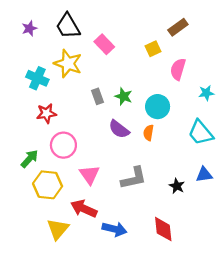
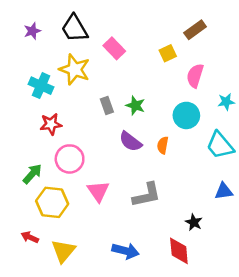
cyan circle: (158, 107) -> (186, 115), moved
black star: (177, 186) -> (194, 222), moved
red arrow: (84, 209) -> (30, 237), moved, size x0.6

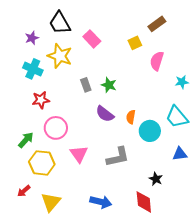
purple star: (32, 31) -> (32, 38), moved
cyan circle: (186, 115) -> (150, 131), moved
red arrow: (30, 237) -> (24, 191), turned -64

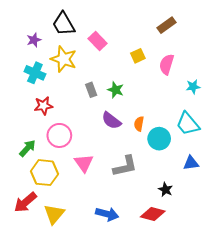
yellow square: (135, 43) -> (138, 56), moved
red arrow: (24, 191) -> (25, 202), size x1.6
red diamond: (144, 202) -> (153, 214), turned -70

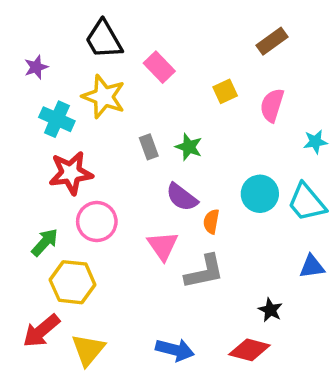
purple star: (34, 40) -> (36, 67), moved
red star: (43, 106) -> (71, 173), size x1.4
orange semicircle: (139, 124) -> (211, 222), moved
cyan circle: (159, 139) -> (260, 194), moved
pink triangle: (84, 163) -> (163, 246), moved

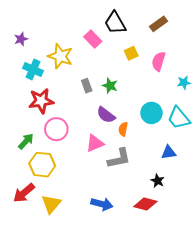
black trapezoid: (104, 39) -> (115, 23), moved
pink triangle: (163, 246) -> (95, 143), turned 42
blue triangle: (312, 267) -> (169, 152), moved

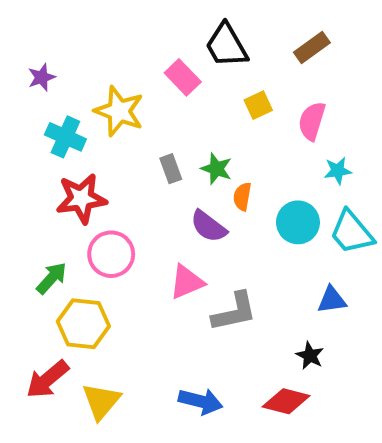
cyan star: (184, 83) -> (338, 171), moved
orange semicircle: (123, 129) -> (242, 197), moved

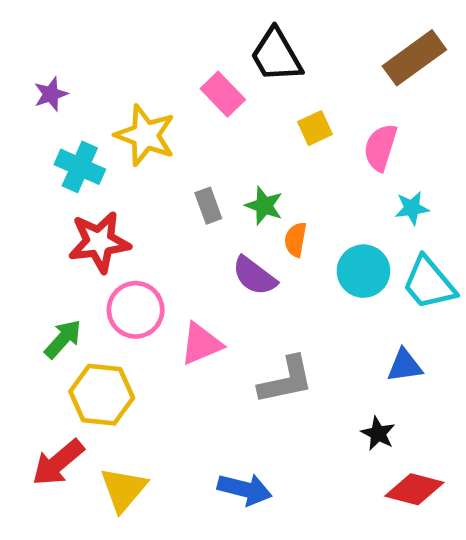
brown rectangle: (312, 47) -> (414, 58), moved, size x1.4
pink triangle: (187, 282) -> (201, 344), moved
red diamond: (286, 401) -> (414, 489), moved

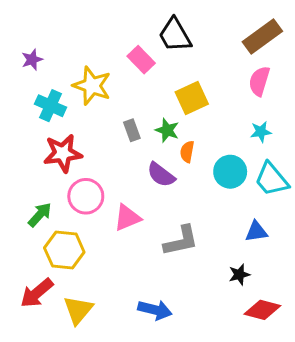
yellow square: (315, 128) -> (192, 98), moved, size x1.5
pink semicircle: (380, 147) -> (259, 81), moved
black star: (378, 433) -> (239, 275), turned 30

